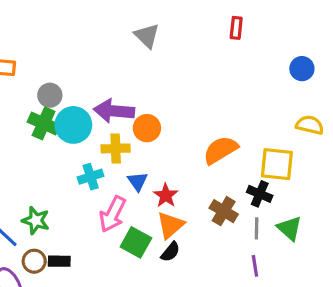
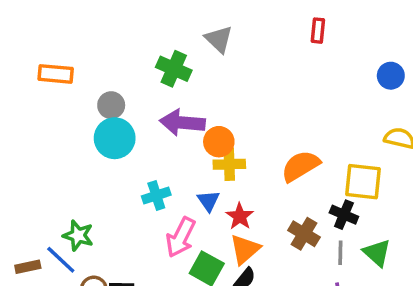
green cross: (44, 123) -> (174, 69), moved
cyan circle: (73, 125) -> (115, 138), moved
yellow cross: (116, 148) -> (229, 164), moved
green star: (36, 220) -> (78, 235), moved

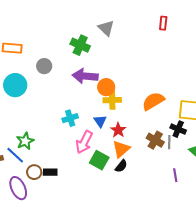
cyan circle: (115, 138) -> (15, 85), moved
green star: (78, 235) -> (25, 141), turned 30
gray line: (340, 253) -> (169, 142), moved

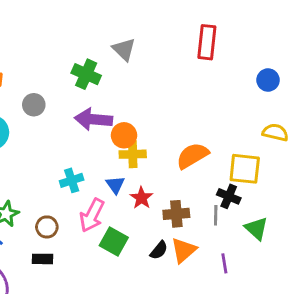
red rectangle: (163, 23) -> (207, 42), size x1.6
brown cross: (155, 140) -> (176, 214), moved, turned -36
orange triangle: (121, 149) -> (184, 250), moved
black semicircle: (121, 166) -> (159, 250), moved
brown circle: (34, 172) -> (47, 227), moved

